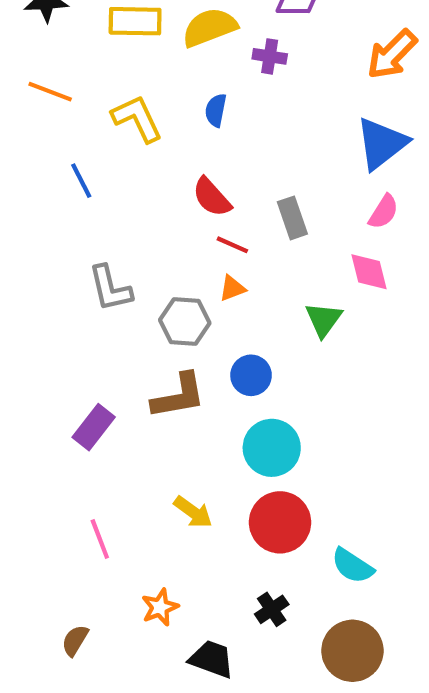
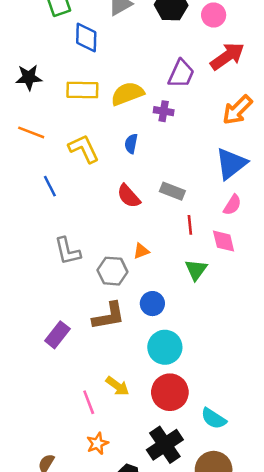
gray rectangle: (292, 218) -> (172, 191), moved, turned -50
red line: (232, 245) -> (190, 225), moved, turned 60
pink line: (100, 539) -> (89, 402), moved
black cross: (272, 609) -> (165, 445), size x1.8

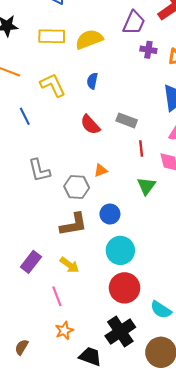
purple cross: (164, 111) -> (148, 50), moved
purple rectangle: (57, 335) -> (31, 262), moved
yellow arrow: (117, 386) -> (69, 265), moved

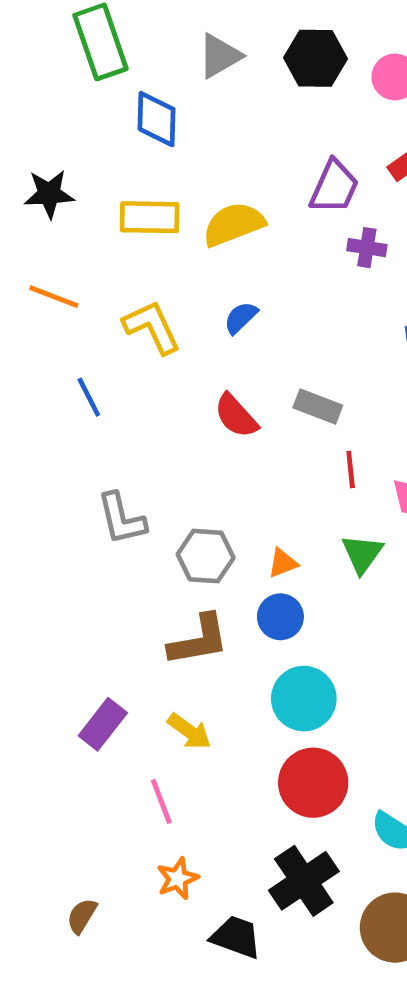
blue semicircle: (92, 81) -> (241, 318), turned 35
orange triangle: (101, 170) -> (283, 563), moved

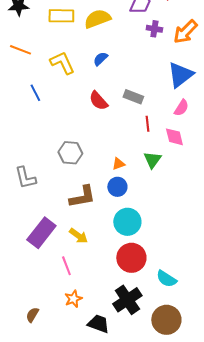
gray L-shape: (122, 519) -> (25, 178), moved
gray hexagon: (206, 556) -> (70, 153), moved
purple rectangle: (103, 724) -> (41, 233), size x1.4

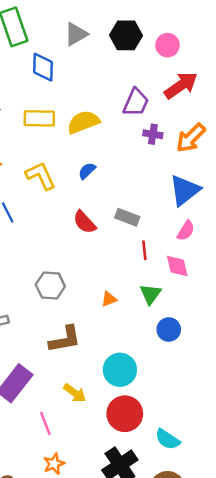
blue circle: (117, 187) -> (169, 330), moved
yellow arrow: (78, 236) -> (75, 393), moved

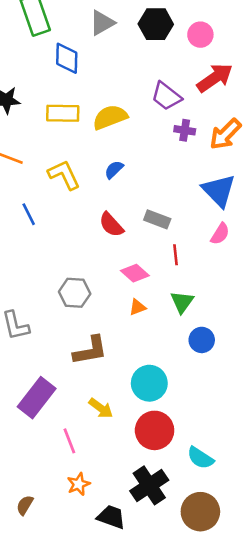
purple trapezoid: (136, 103) -> (166, 96), turned 104
blue triangle: (185, 190) -> (219, 191), turned -36
pink diamond: (177, 266) -> (135, 273), moved, turned -35

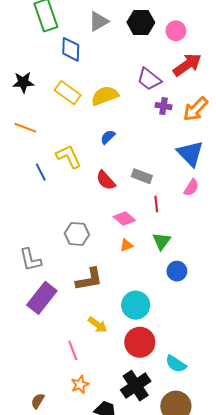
yellow rectangle: (63, 113) -> (68, 93), turned 35
yellow L-shape: (64, 175) -> (69, 157), moved
purple rectangle: (37, 398) -> (42, 298), moved

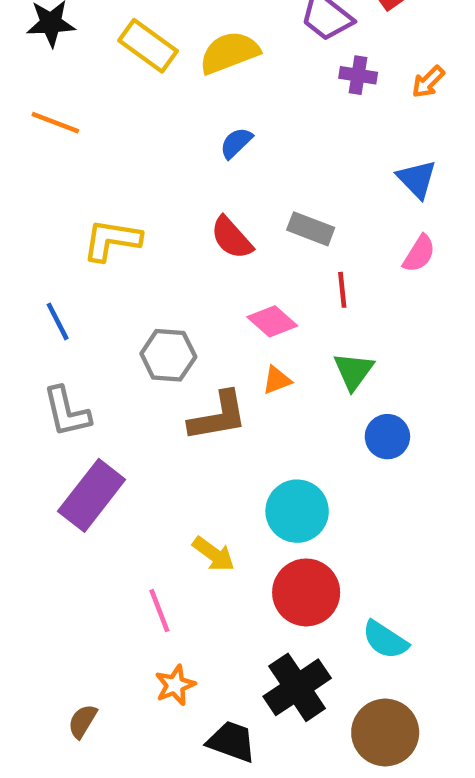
orange arrow: (195, 109) -> (428, 82), size x0.6
blue triangle: (190, 153) -> (417, 179), size x0.7
yellow L-shape: (69, 157) -> (112, 240), moved, turned -56
blue line: (41, 172) -> (58, 321), moved
brown L-shape: (89, 279) -> (218, 416), moved

